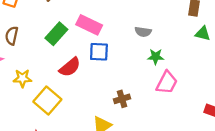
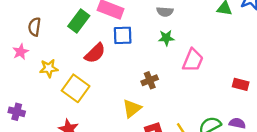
green star: (156, 57) -> (166, 38), moved

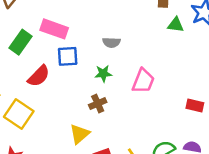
gray semicircle: (165, 12) -> (111, 42), moved
green star: (166, 38) -> (103, 74), moved

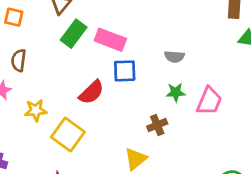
green rectangle: (20, 42) -> (74, 34), moved
green star: (103, 74) -> (176, 92), moved

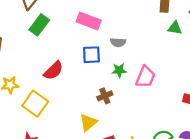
pink rectangle: (110, 40) -> (89, 21), moved
blue square: (125, 71) -> (91, 55), moved

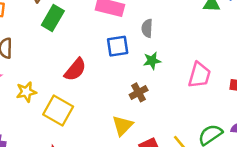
gray semicircle: (118, 42) -> (147, 28), turned 96
pink trapezoid: (145, 77) -> (199, 75), moved

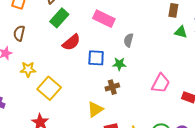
blue square: (118, 46) -> (96, 58), moved
green star: (152, 61) -> (119, 64), moved
red semicircle: (75, 70) -> (71, 42), moved

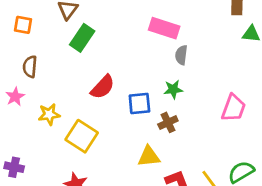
pink rectangle: (104, 19) -> (164, 28), moved
red semicircle: (71, 42) -> (103, 87), moved
blue square: (96, 58) -> (139, 104), moved
yellow triangle: (95, 109) -> (149, 156), turned 36

